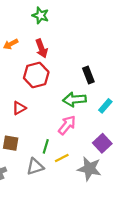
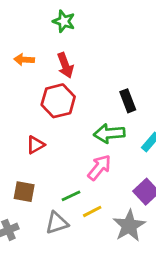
orange arrow: (11, 44) -> (24, 60), turned 32
green line: (46, 146) -> (71, 196), turned 48
gray star: (89, 169) -> (129, 226), turned 30

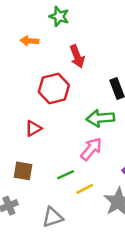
orange arrow: (24, 60) -> (29, 41), moved
red arrow: (65, 65) -> (77, 56), moved
gray triangle: (57, 223) -> (53, 217), moved

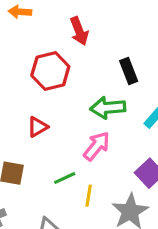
red triangle: (33, 128) -> (38, 127), moved
yellow line: (85, 189) -> (89, 196), turned -54

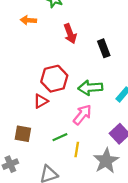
red hexagon: (50, 71) -> (54, 79), moved
black rectangle: (129, 71) -> (104, 48), moved

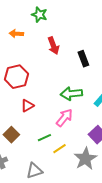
red hexagon: (54, 79) -> (16, 77), moved
brown square: (23, 134) -> (11, 135), turned 35
yellow line: (77, 150) -> (59, 149), turned 48

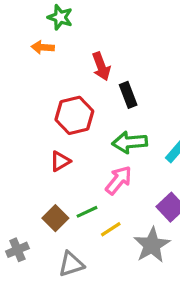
green star: (39, 15) -> (60, 17), moved
black rectangle: (83, 59) -> (128, 95), moved
red hexagon: (16, 77) -> (74, 115), moved
brown square: (11, 135) -> (55, 218), moved

